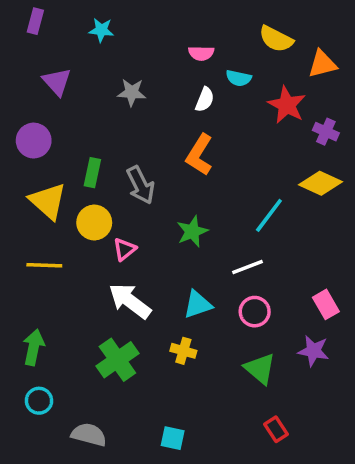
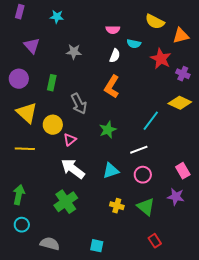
green rectangle: (92, 173) -> (52, 83), moved
yellow cross: (183, 351) -> (117, 206), moved

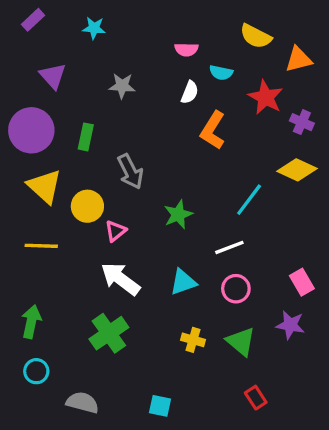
purple rectangle: (20, 12) -> (33, 20), turned 32
purple circle: (19, 79) -> (31, 130), size x1.4
orange L-shape: (112, 87) -> (213, 130), moved

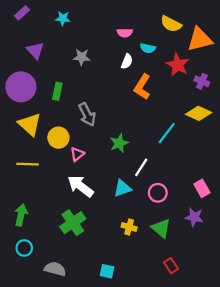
orange triangle: (299, 59) -> (200, 39), size x1.4
white line: (229, 247) -> (141, 167), moved, turned -36

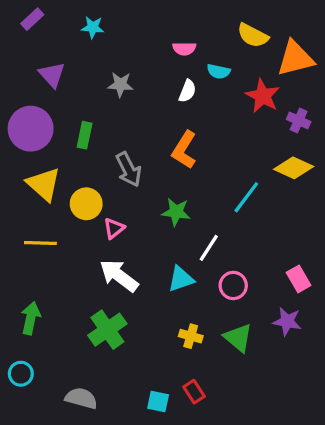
orange L-shape: (142, 87) -> (184, 150), moved
green star: (119, 143) -> (176, 212), turned 30
cyan circle: (24, 248) -> (21, 374), moved
red rectangle: (171, 266) -> (194, 392), moved

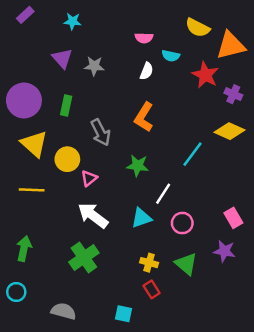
purple triangle: (52, 75) -> (62, 58), moved
red rectangle: (194, 392) -> (152, 289), moved

